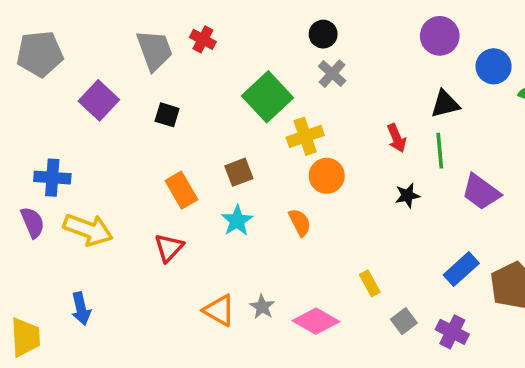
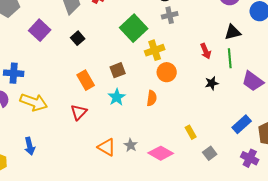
gray cross: (332, 74) -> (170, 15), turned 35
black square: (167, 115) -> (78, 38), turned 32
orange semicircle: (300, 222) -> (152, 98), turned 35
purple cross: (452, 332) -> (250, 158), moved

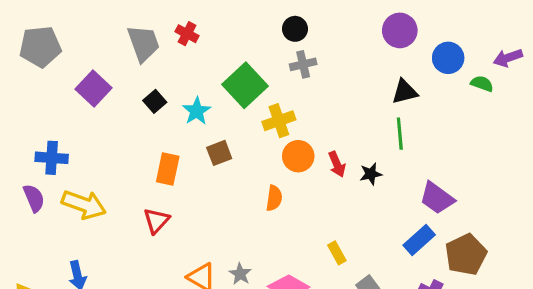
red arrow: (206, 51) -> (337, 164), moved
orange rectangle: (86, 80) -> (168, 169), turned 42
purple trapezoid: (253, 81) -> (437, 198), moved
cyan star: (117, 97) -> (197, 111), moved

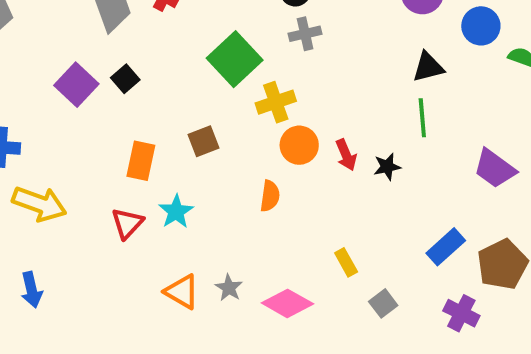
purple square: (94, 88) -> (76, 85), moved
cyan star: (197, 111) -> (176, 212), moved
purple trapezoid: (437, 198) -> (495, 169), moved

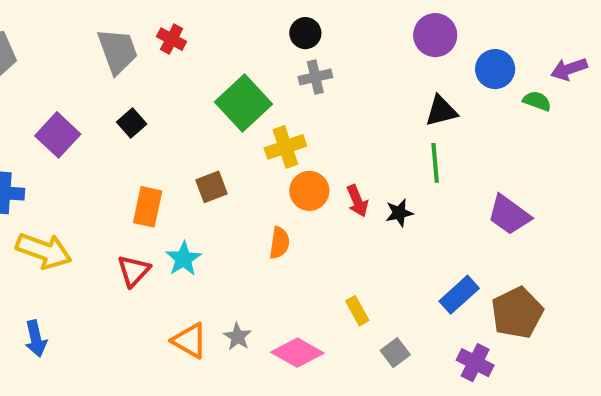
purple square: (76, 85) -> (58, 135), moved

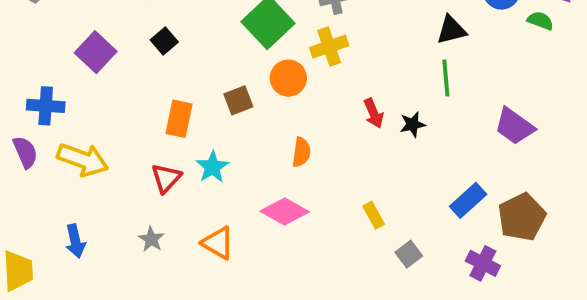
yellow cross: (285, 147) -> (329, 47), moved
orange circle: (309, 191) -> (288, 78), moved
gray star: (237, 337) -> (151, 239), moved
pink diamond: (297, 353) -> (285, 211), moved

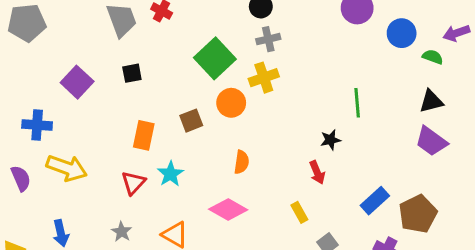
black triangle: (451, 30) -> (431, 101), moved
black square: (164, 41) -> (132, 73), turned 30
red arrow: (374, 113) -> (317, 172), moved
purple trapezoid: (514, 126) -> (431, 141), moved
purple semicircle: (25, 152) -> (21, 178), moved

